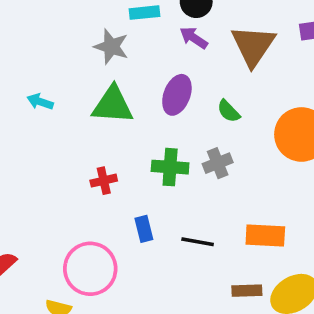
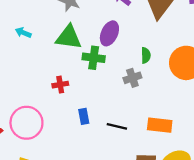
green semicircle: (229, 111) -> (146, 55), moved, turned -140
green cross: (170, 167) -> (94, 58), moved
pink circle: (90, 269) -> (26, 123), moved

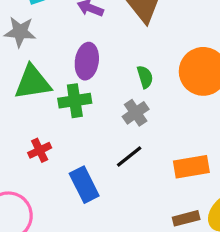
blue rectangle: (84, 116) -> (84, 185), size x1.5
black line: (117, 126) -> (129, 156), moved, turned -36

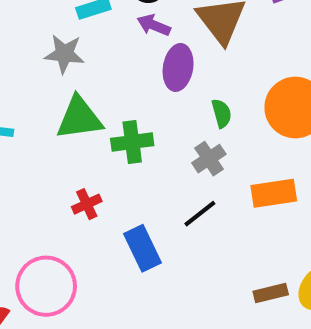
purple ellipse: (87, 61) -> (178, 67), moved
orange rectangle: (191, 167) -> (274, 193), moved

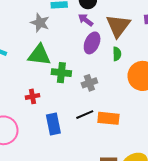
green semicircle: (222, 113) -> (117, 54), moved
gray cross: (209, 159) -> (89, 83), moved
orange rectangle: (274, 193) -> (108, 118), moved

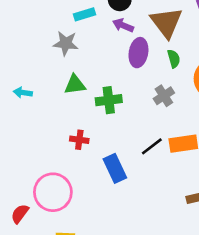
green triangle: (39, 55) -> (75, 85), size x0.7
gray cross: (89, 83) -> (164, 96), moved
red cross: (32, 96) -> (79, 140), turned 32

